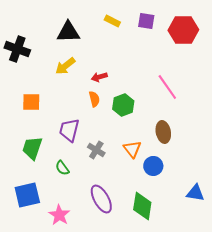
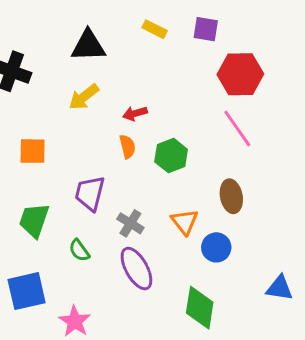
red hexagon: (183, 30) -> (240, 74), moved
purple ellipse: (101, 199) -> (136, 269), moved

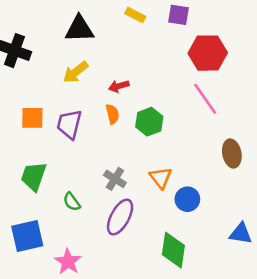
purple trapezoid: (90, 193) -> (69, 124), moved
brown ellipse: (231, 196) -> (232, 153), moved
purple ellipse: (136, 269) -> (120, 217), turned 57

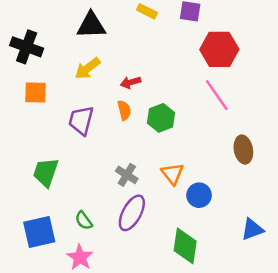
orange square: (32, 118) -> (35, 92), moved
green semicircle: (72, 202) -> (84, 221), moved
blue triangle: (241, 234) -> (252, 229), turned -30

